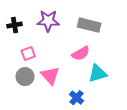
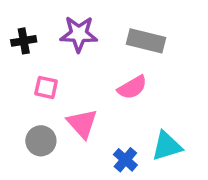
pink square: (28, 53) -> (46, 87), turned 32
cyan triangle: (98, 73) -> (167, 146), moved
gray circle: (25, 77) -> (41, 141), moved

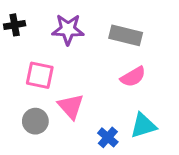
black cross: (24, 41) -> (15, 25), moved
pink square: (46, 87) -> (40, 75), size x1.4
pink semicircle: (132, 87) -> (133, 77), moved

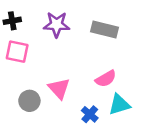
pink square: (40, 75) -> (17, 52), moved
pink semicircle: (133, 77) -> (106, 79), moved

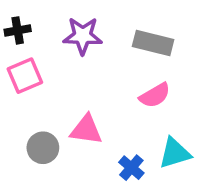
pink square: (17, 52) -> (25, 76), turned -35
pink semicircle: (106, 79) -> (155, 95), moved
pink triangle: (59, 88) -> (86, 130), turned -40

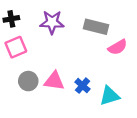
pink semicircle: (155, 95) -> (118, 47), moved
gray circle: (43, 148) -> (28, 81), moved
blue cross: (131, 168) -> (83, 86), moved

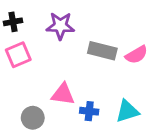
gray rectangle: (96, 27) -> (102, 51), moved
gray circle: (28, 81) -> (33, 118), moved
blue cross: (83, 86) -> (89, 111), moved, turned -35

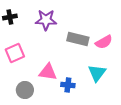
pink square: (18, 55) -> (15, 53), moved
cyan triangle: (127, 111) -> (97, 73), moved, turned -36

